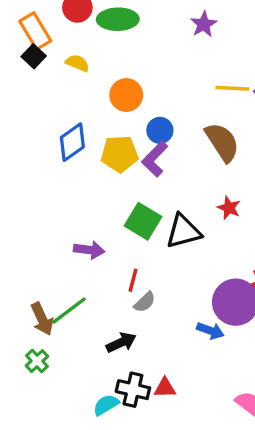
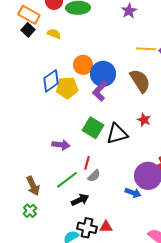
orange rectangle: (35, 31) -> (29, 15), turned -30
orange circle: (126, 95) -> (83, 65), moved
blue circle: (160, 130) -> (103, 74), size x1.6
yellow pentagon: (119, 154) -> (67, 88), moved
green line: (69, 311) -> (67, 180), moved

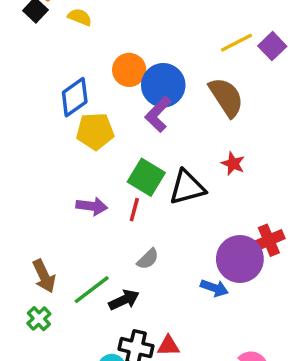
yellow line: (146, 49) -> (236, 43), turned -30
yellow pentagon: (67, 88) -> (95, 131), moved
red line: (87, 163) -> (134, 210), moved
green line: (67, 180) -> (92, 290), moved

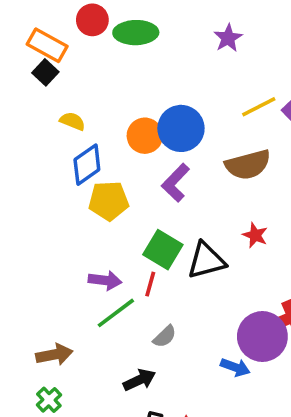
yellow semicircle: (80, 17) -> (72, 121), moved
blue circle: (163, 85) -> (181, 128), moved
brown semicircle: (226, 97) -> (248, 165), turned 108
brown arrow: (44, 276) -> (54, 355), turned -76
green line: (92, 290) -> (116, 313), moved

